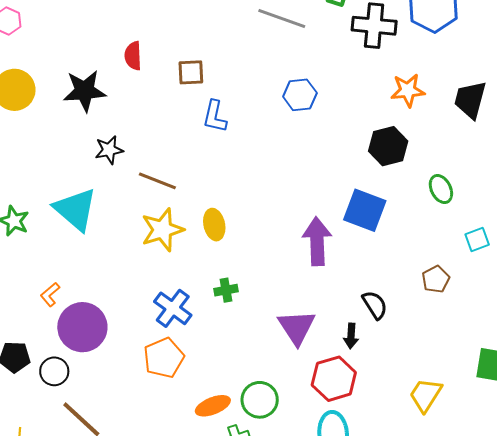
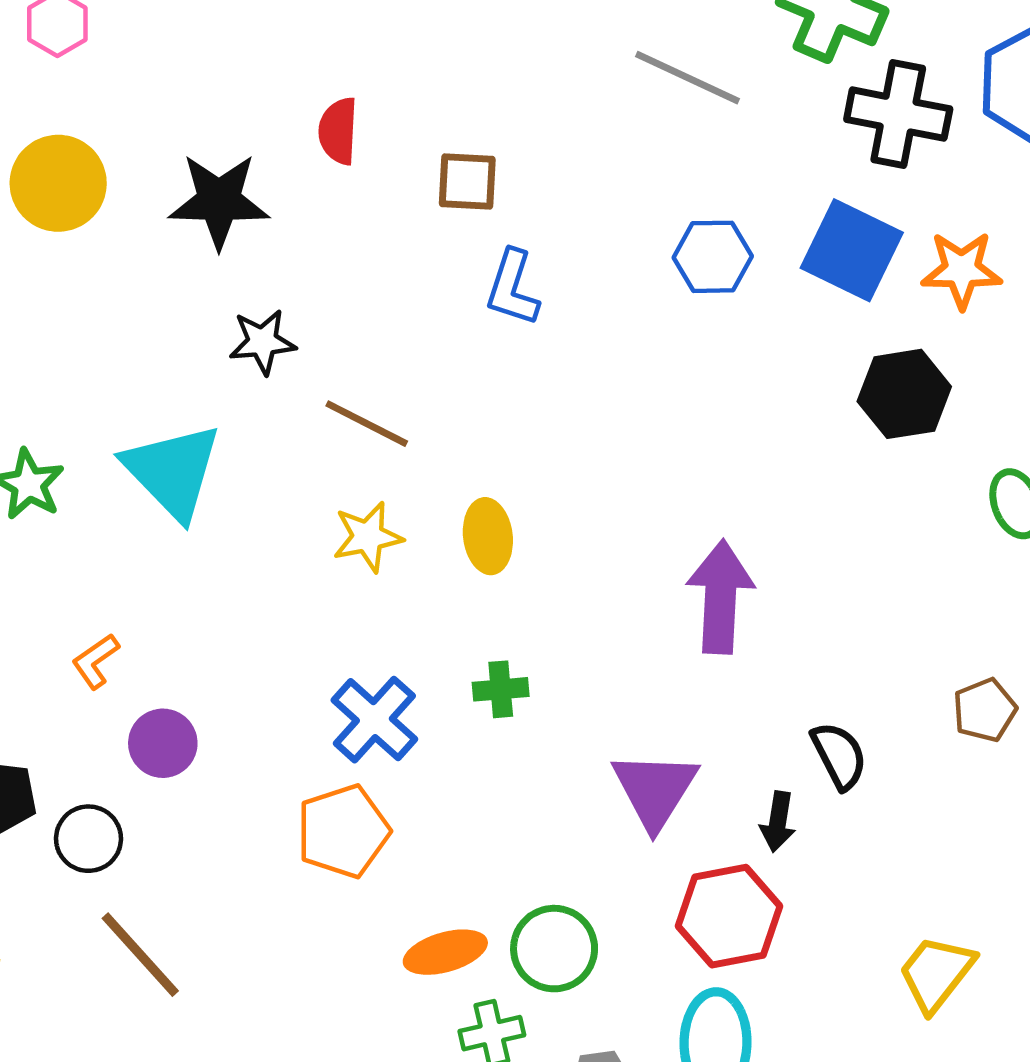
blue square: (365, 210) -> (852, 250), moved
yellow star: (162, 230) -> (368, 537), size x0.7
purple circle: (82, 327) -> (163, 743), size x0.6

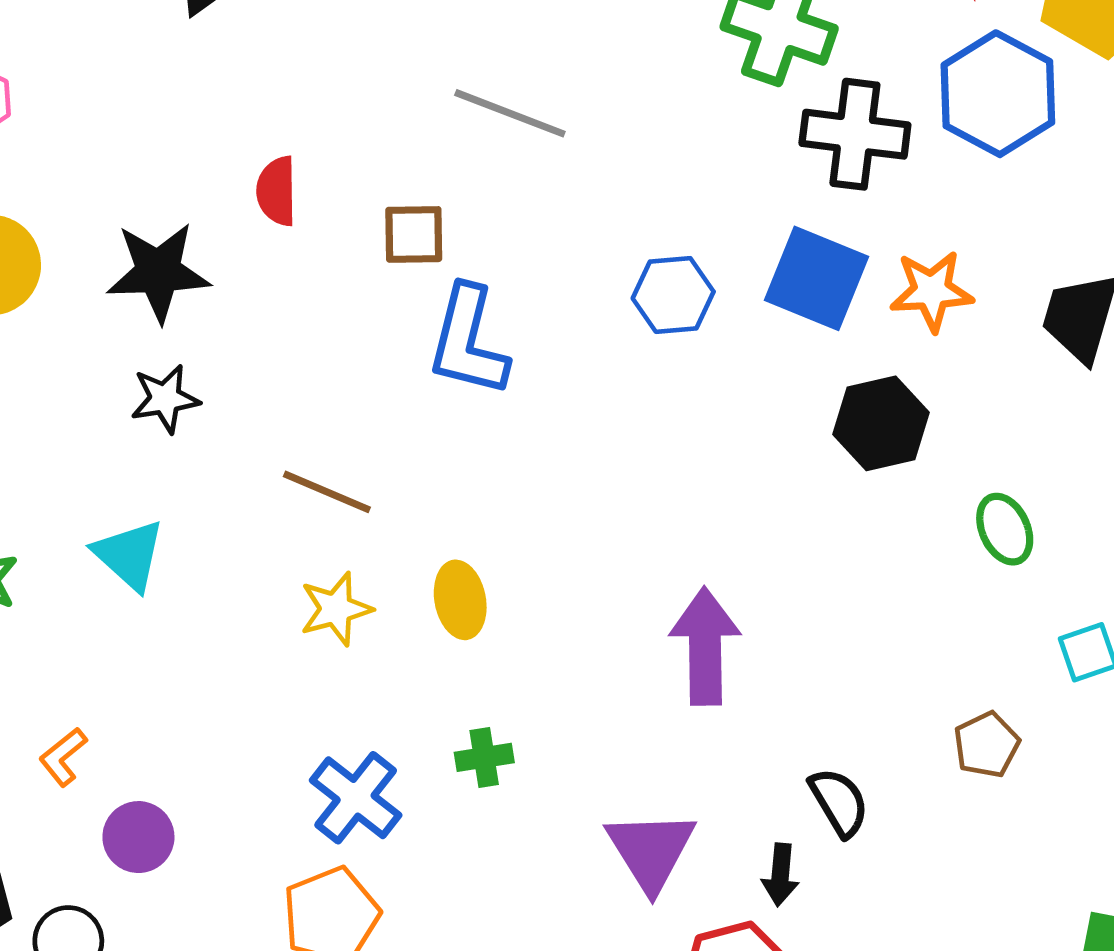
gray line: (688, 78) -> (510, 113), moved
blue L-shape: (512, 288) -> (468, 341), size x1.4
black star: (262, 342) -> (165, 399), moved
cyan triangle: (172, 471) -> (129, 555), size x0.7

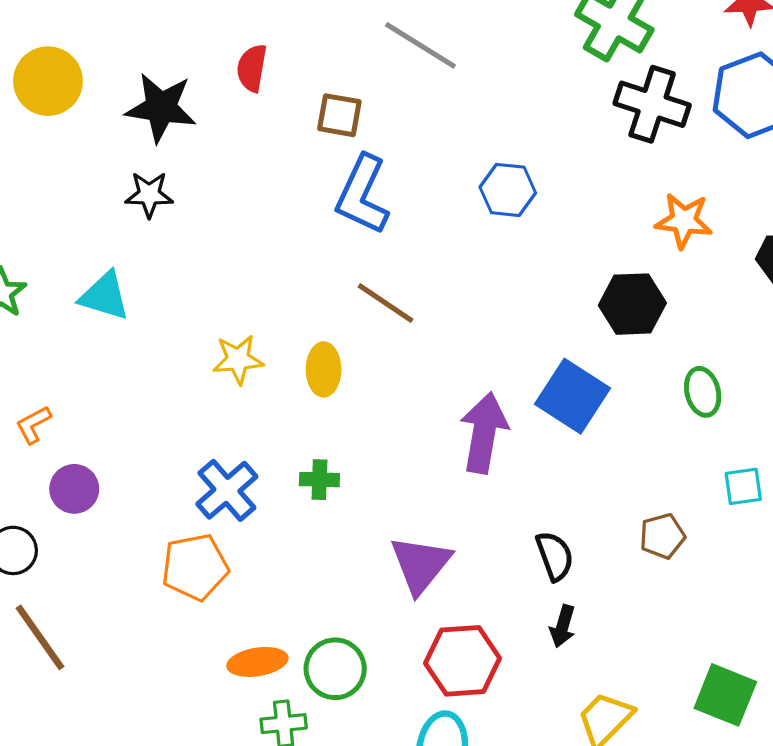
blue square: (816, 278) -> (573, 396), moved
brown line: (327, 492) -> (386, 303), moved
cyan triangle: (129, 555) -> (105, 296), turned -36
black arrow: (780, 875) -> (563, 626), moved

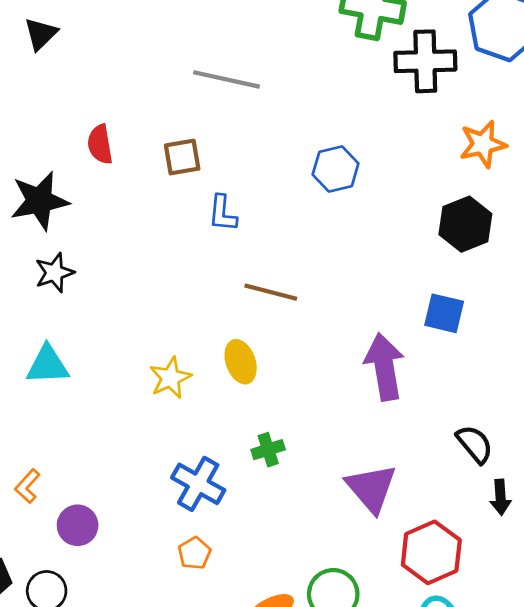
blue L-shape: (362, 195) -> (222, 213), size x0.6
blue square: (573, 396) -> (444, 313), size x0.7
orange pentagon: (195, 567) -> (194, 553), size x0.6

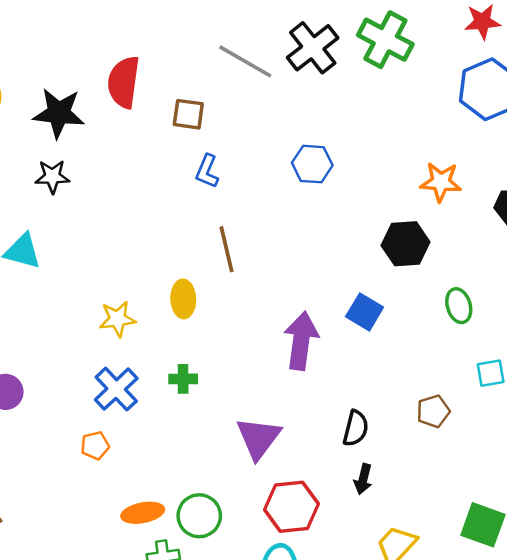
black cross: (425, 61) -> (313, 48), moved, turned 36
red semicircle: (100, 144) -> (124, 82), size x1.5
brown line: (271, 292) -> (227, 249), turned 45
yellow star: (170, 378) -> (117, 319), moved
black semicircle: (475, 444) -> (356, 428), turned 36

